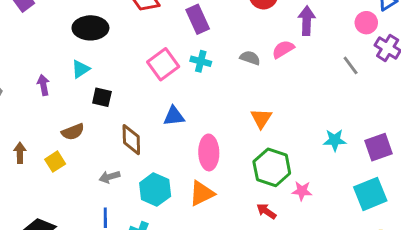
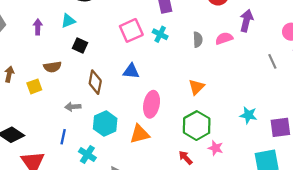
gray semicircle: (250, 58) -> (198, 40), turned 56

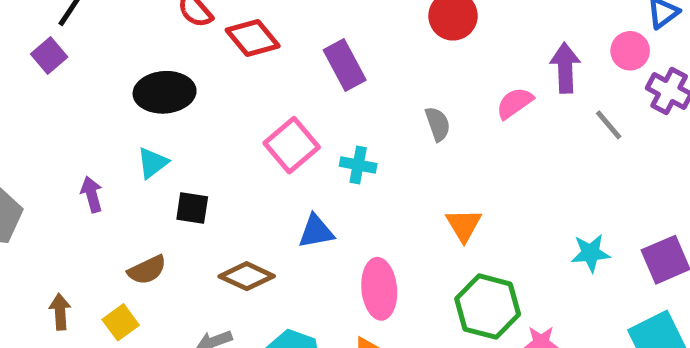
purple arrow: (246, 21) -> (565, 68), moved
cyan cross: (160, 34) -> (358, 165), moved
pink semicircle: (224, 38) -> (515, 103), moved
brown diamond: (95, 82) -> (247, 276), turned -60

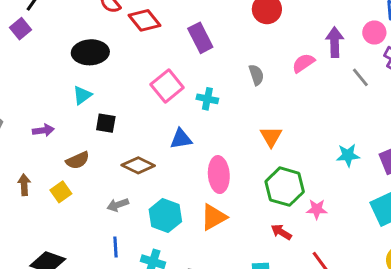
purple arrow: (92, 194) -> (43, 130), moved, turned 96

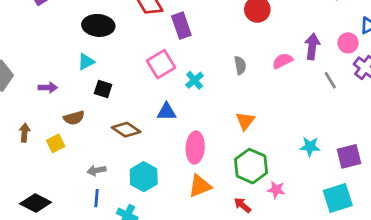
purple rectangle: (200, 38) -> (181, 26), moved
cyan cross: (207, 99) -> (195, 80), turned 30
gray arrow: (118, 205) -> (96, 170), moved
orange triangle: (214, 217) -> (200, 186), moved

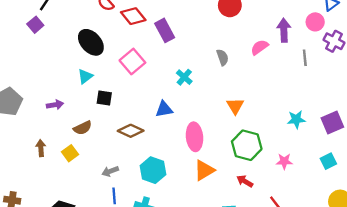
black ellipse: (98, 25) -> (91, 42), turned 52
pink square: (161, 64) -> (132, 61), moved
gray line: (330, 80) -> (305, 58), turned 35
pink star: (276, 190) -> (284, 161), moved
cyan square: (338, 198) -> (328, 161), size x0.6

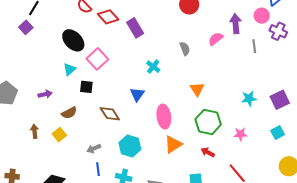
pink square: (132, 61) -> (97, 59), moved
blue triangle: (164, 109) -> (137, 94), turned -42
brown diamond: (131, 131) -> (110, 114), turned 35

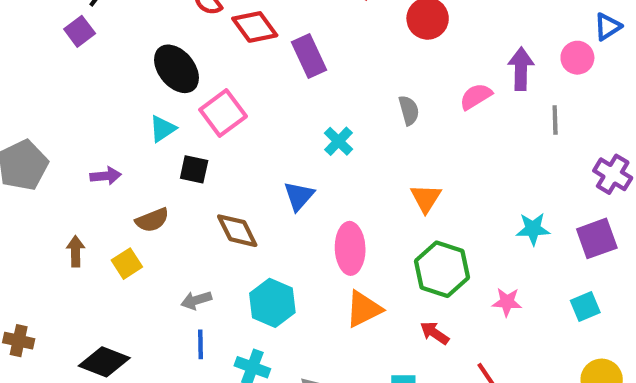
purple cross: (278, 31) -> (613, 174), moved

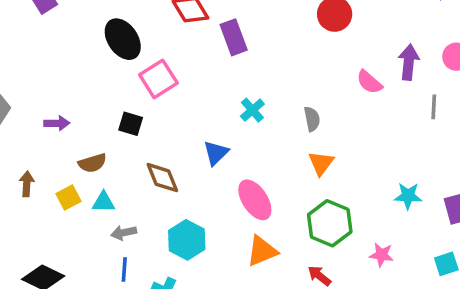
pink semicircle: (476, 96) -> (369, 82), turned -112
gray semicircle: (409, 110) -> (312, 119), moved
cyan triangle: (163, 129) -> (104, 202), moved, turned 30
pink ellipse: (350, 248) -> (255, 200), turned -36

